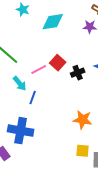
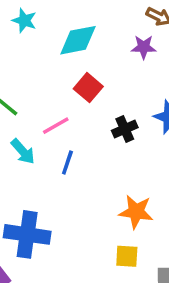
red square: (58, 63) -> (88, 88), moved
blue line: (33, 98) -> (67, 162), moved
yellow square: (83, 151) -> (127, 256), moved

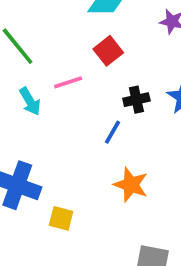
blue line: (67, 162) -> (113, 132), moved
yellow square: (127, 256) -> (61, 218), moved

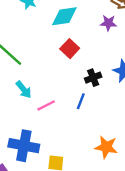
pink line: (68, 82) -> (46, 105), moved
orange star: (131, 185) -> (106, 147), moved

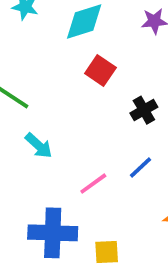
blue line: (81, 101) -> (140, 168), moved, turned 35
pink line: (46, 105) -> (93, 184), moved

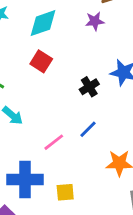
red square: (100, 71) -> (41, 61), moved

